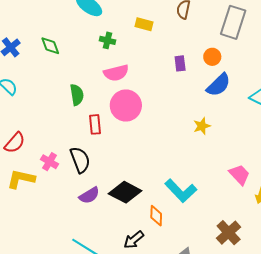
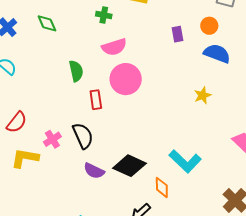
blue semicircle: (219, 85) -> (217, 53), turned -112
pink cross: (50, 162) -> (52, 139), turned 30
purple semicircle: (89, 195) -> (94, 171), turned 60

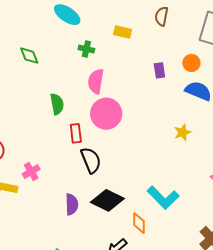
pink semicircle: (114, 47) -> (96, 81), turned 115
black semicircle: (83, 136) -> (91, 160), moved
purple semicircle: (94, 171) -> (72, 204), turned -120

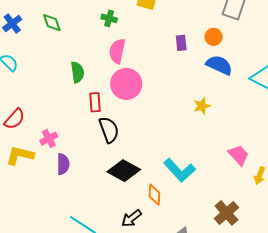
purple semicircle: (72, 204) -> (63, 164), moved

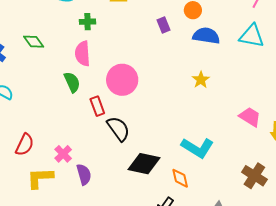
pink semicircle: (117, 51) -> (83, 54), moved

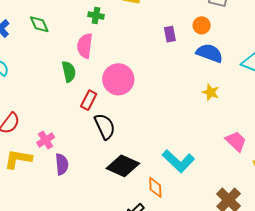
yellow star: (201, 80) -> (211, 92), moved, turned -30
red rectangle: (97, 106) -> (89, 100), turned 36

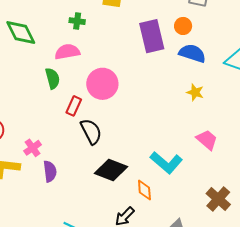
green diamond: (39, 24) -> (21, 32), size x1.5
purple rectangle: (170, 34) -> (152, 36), size x2.0
pink semicircle: (85, 46) -> (67, 52), turned 75
pink trapezoid: (236, 141) -> (207, 140), moved

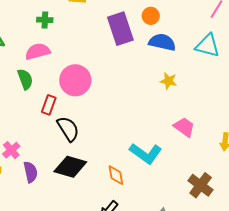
black diamond: (111, 170) -> (70, 167), moved
orange diamond: (144, 190) -> (116, 175), moved

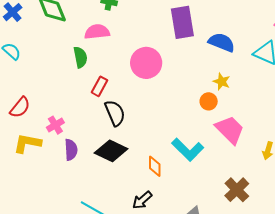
orange circle: (151, 16) -> (209, 101), moved
pink circle: (75, 80) -> (146, 63), moved
pink trapezoid: (184, 127) -> (230, 130), size x1.4

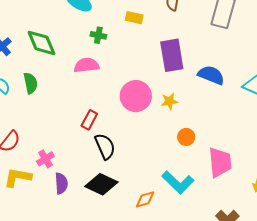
green semicircle: (80, 57) -> (31, 83), moved
yellow star: (222, 82) -> (169, 101), moved, turned -30
orange circle: (209, 101) -> (186, 137), moved
pink trapezoid: (230, 130) -> (220, 162), turned 40
orange diamond: (155, 166) -> (145, 199), turned 75

